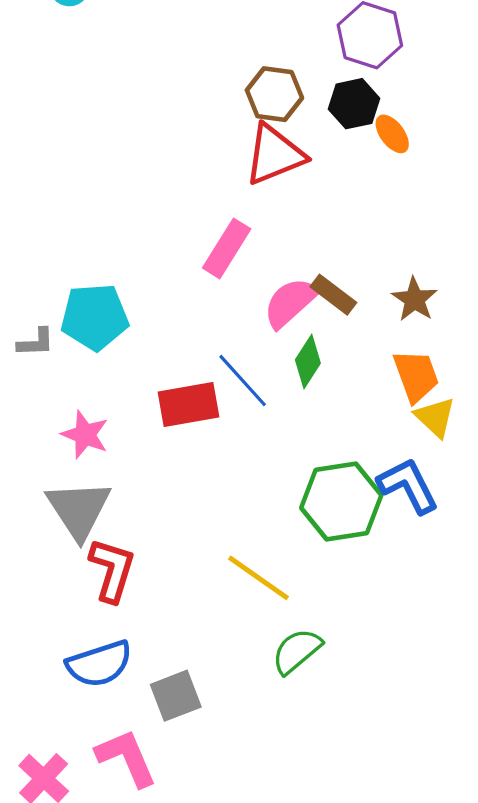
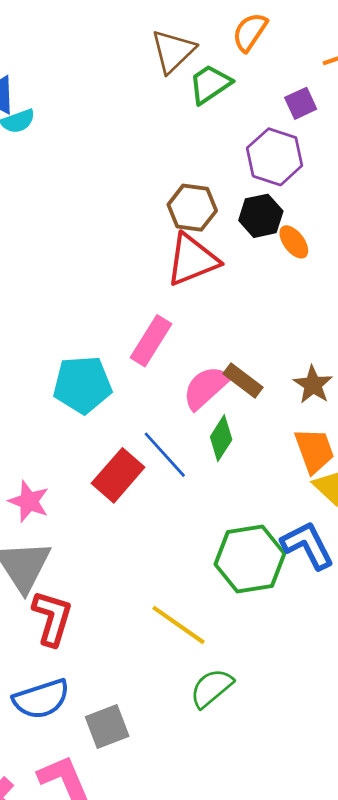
cyan pentagon: (95, 317) -> (82, 385), moved
red rectangle: (188, 404) -> (118, 475), turned -39

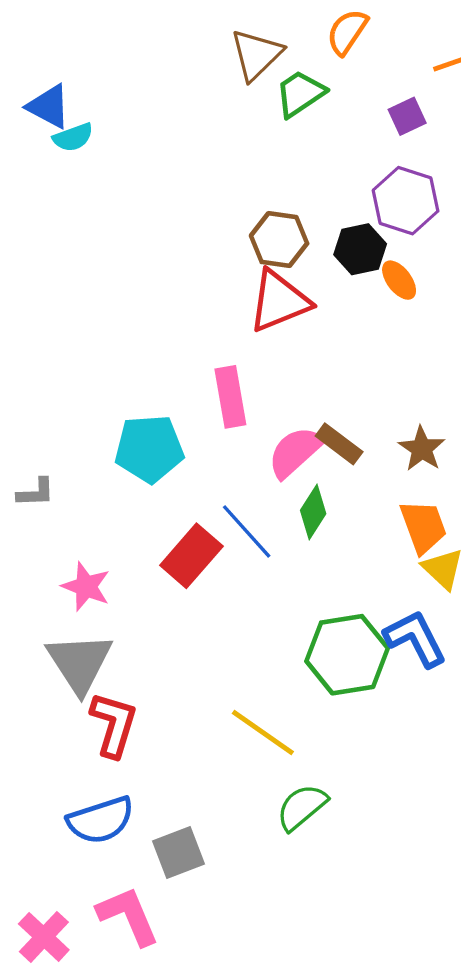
purple hexagon: (275, 157) -> (406, 201), moved
pink rectangle: (151, 341) -> (230, 397), turned -42

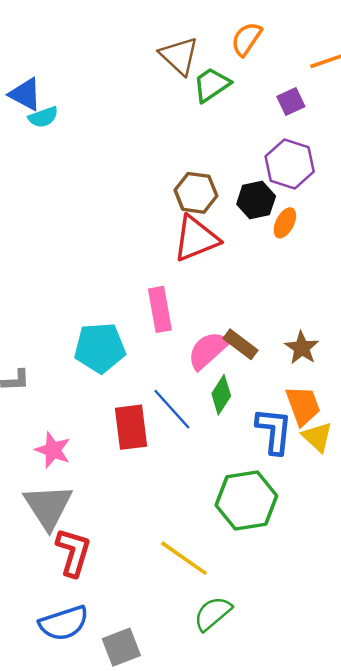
brown triangle: (256, 55) -> (179, 56), turned -33
orange ellipse: (399, 280) -> (285, 223), turned 64
red rectangle: (191, 556) -> (131, 427), turned -48
blue L-shape: (415, 638) -> (274, 431), moved, turned 33

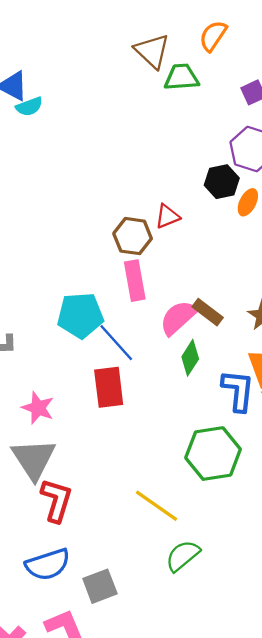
green trapezoid: (212, 85) -> (182, 77), turned 30
brown hexagon: (196, 193) -> (133, 236), moved
red triangle: (196, 238) -> (167, 216), size x0.6
blue line: (172, 409) -> (116, 343), moved

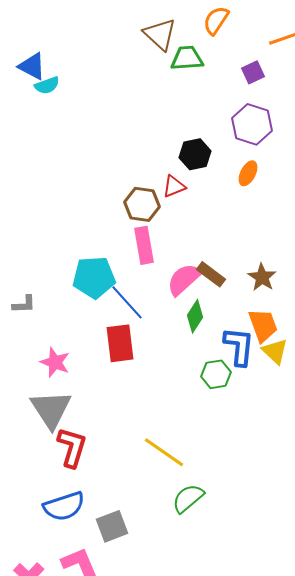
black hexagon: (222, 182) -> (195, 154), moved
green hexagon: (213, 454) -> (216, 374), moved, size x0.6

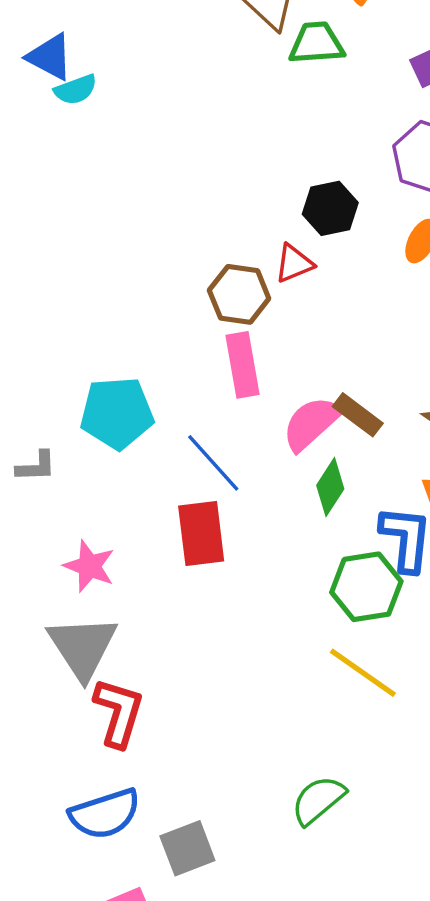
cyan pentagon: (94, 277) -> (117, 413), moved
green hexagon: (216, 374) -> (366, 587), size x1.4
yellow line: (164, 452) -> (363, 673), moved

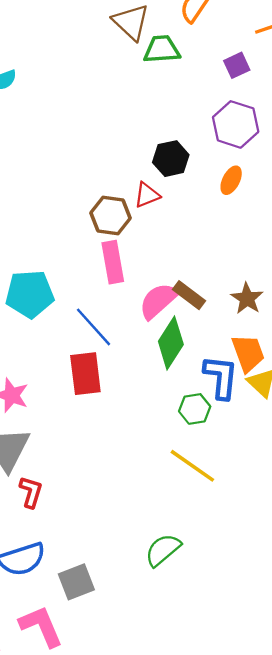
green diamond: (330, 487) -> (171, 343), size x1.4
green hexagon: (366, 587) -> (195, 409), size x0.7
red L-shape: (119, 712) -> (31, 492), size x0.7

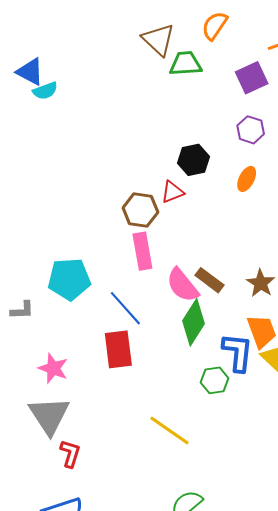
purple square: (237, 65) -> (252, 78), size x1.4
purple hexagon: (236, 124) -> (251, 130), size x0.7
pink semicircle: (158, 301) -> (182, 285), turned -87
yellow line: (192, 466) -> (169, 430), moved

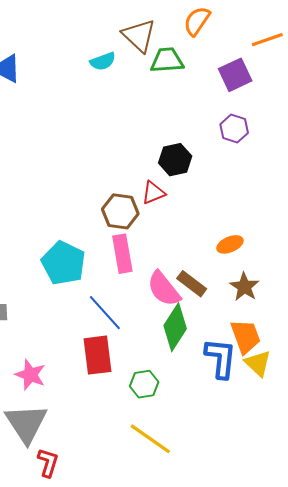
cyan semicircle: (45, 91) -> (103, 61), moved
orange ellipse: (247, 179) -> (230, 244), moved, turned 40
cyan pentagon: (69, 279) -> (63, 263), moved, turned 30
green hexagon: (215, 380) -> (144, 384), moved

